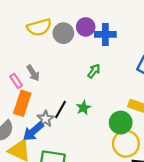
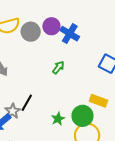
blue cross: (105, 34) -> (70, 34), turned 30
green star: (83, 108) -> (58, 119), moved

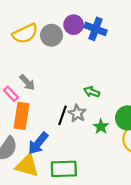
green arrow: (58, 67) -> (92, 92), moved, turned -96
gray star: (13, 111) -> (77, 113), moved

